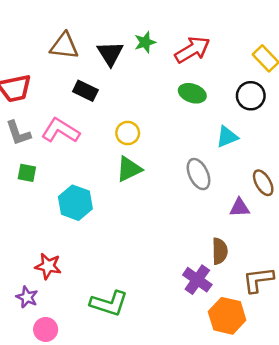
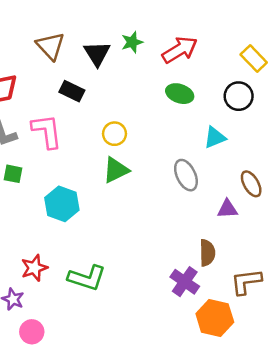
brown triangle: (64, 46) -> (51, 46), turned 40
pink L-shape: (61, 131) -> (47, 131), turned 51
red star: (48, 266) -> (34, 268), turned -30
green L-shape: (109, 303) -> (87, 278), moved

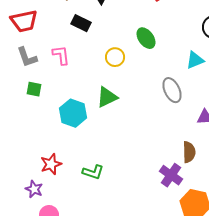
green ellipse: (180, 94) -> (146, 38), moved, turned 35
pink L-shape: (47, 131) -> (61, 55), size x0.7
green triangle: (116, 170) -> (107, 97), moved
green L-shape: (87, 278) -> (93, 172), size x0.7

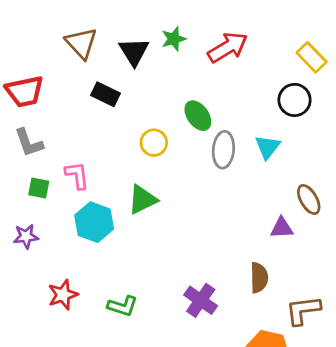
pink L-shape: (61, 55) -> (77, 175), moved
cyan triangle: (195, 60) -> (268, 147), turned -30
gray ellipse: (172, 90) -> (223, 150), moved, turned 30
purple cross: (171, 175) -> (201, 300), moved
purple star: (34, 189) -> (26, 236), moved, turned -30

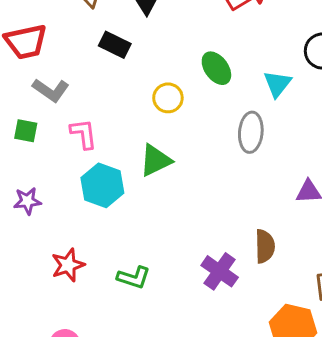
gray L-shape: (29, 143) -> (51, 90), moved, turned -36
cyan triangle: (268, 147) -> (277, 84), moved
gray ellipse: (223, 150) -> (251, 132), moved
green square: (39, 188) -> (26, 131), moved
brown semicircle: (259, 278) -> (265, 246), moved

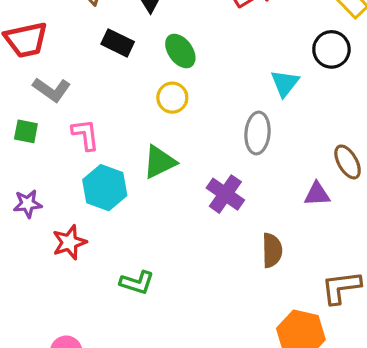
green ellipse: (216, 68) -> (180, 51), moved
red star: (68, 265) -> (69, 242), moved
purple cross: (220, 271) -> (225, 194), moved

